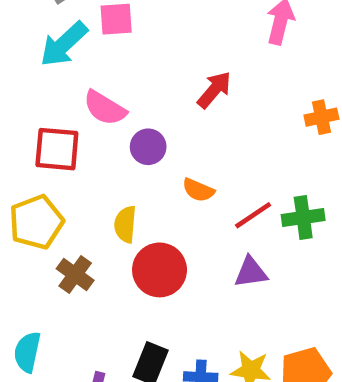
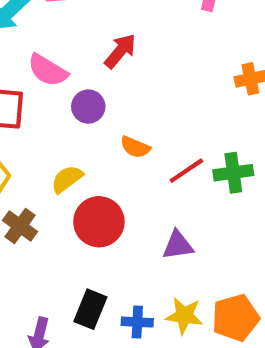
red arrow: (214, 90) -> (120, 51), moved
yellow semicircle: (125, 224) -> (67, 179), turned 48
purple triangle: (251, 272) -> (178, 245), moved

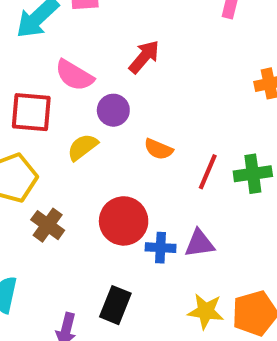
red line: (186, 171) -> (208, 172), turned -33
yellow semicircle: (67, 179) -> (83, 147), moved
blue cross: (137, 322) -> (161, 248), moved

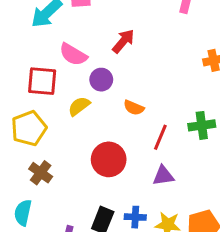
red line: (208, 172) -> (160, 137), moved
brown cross: (48, 225) -> (41, 173), moved
blue cross: (161, 248) -> (135, 217), moved

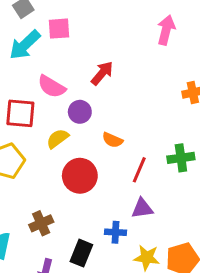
red circle: (109, 159) -> (80, 176), moved
brown cross: (41, 173) -> (41, 223), moved, turned 30
blue cross: (135, 217) -> (116, 232), moved

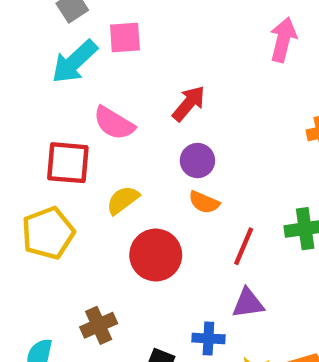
purple circle: (80, 112) -> (197, 161), moved

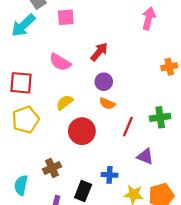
cyan arrow: (74, 62) -> (23, 25), moved
red square: (68, 163) -> (21, 83), moved
purple triangle: (248, 303) -> (145, 156), moved, turned 30

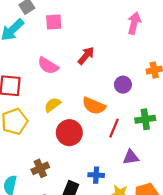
purple circle: (104, 82) -> (123, 85), moved
orange semicircle: (107, 104) -> (94, 106), size x1.5
purple triangle: (145, 156) -> (131, 157), turned -30

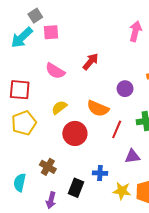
pink square: (54, 22) -> (51, 32), moved
brown cross: (40, 168) -> (48, 167), turned -35

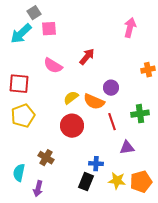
purple circle: (125, 89) -> (111, 88), moved
yellow semicircle: (59, 107) -> (71, 98), moved
red line: (117, 129) -> (112, 122), turned -42
black rectangle: (76, 188) -> (86, 182), moved
purple arrow: (51, 200) -> (38, 189), moved

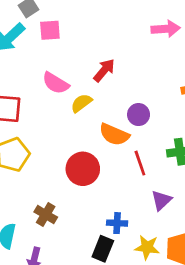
pink arrow: (130, 28) -> (166, 29), turned 72
yellow semicircle: (71, 98) -> (81, 103), moved
purple triangle: (127, 148) -> (161, 200), turned -35

